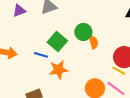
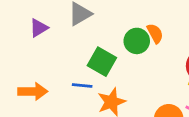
orange semicircle: (93, 42) -> (155, 33), moved

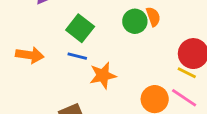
green square: (102, 62) -> (80, 28), moved

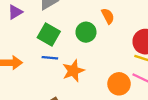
green circle: (135, 21) -> (86, 32), moved

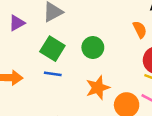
orange semicircle: (108, 16) -> (140, 30), moved
orange star: (73, 71) -> (98, 88), moved

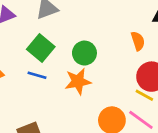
orange star: (98, 88) -> (78, 81), moved

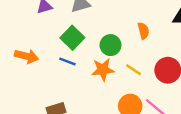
orange semicircle: (138, 41) -> (143, 31), moved
yellow line: (144, 95) -> (134, 70), moved

